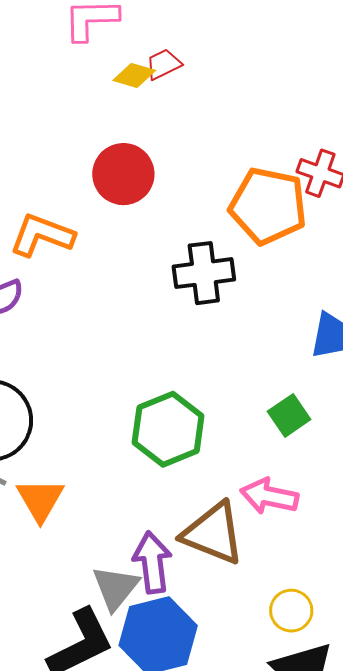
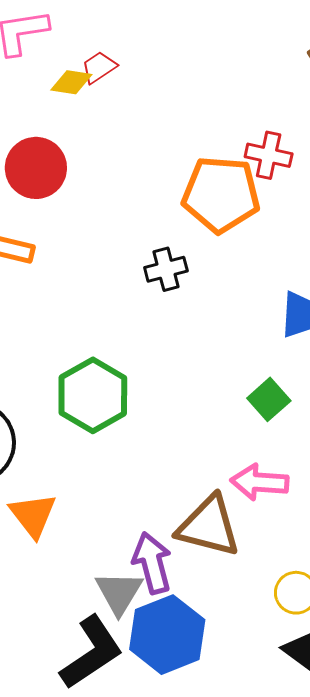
red circle: (123, 174) -> (36, 168), moved
black cross: (204, 273) -> (166, 269), size x0.7
green hexagon: (168, 429) -> (93, 395), moved

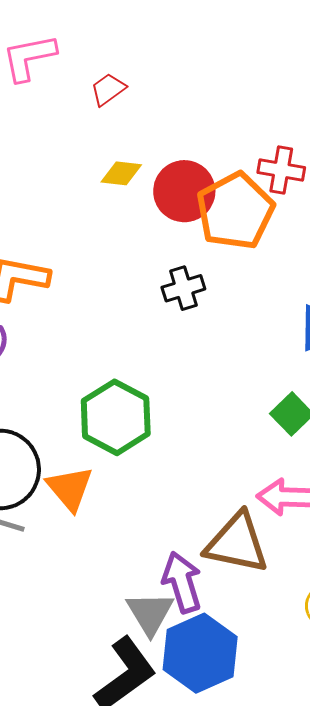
yellow diamond: (71, 82) -> (121, 173), moved
red circle: (36, 168) -> (184, 191), moved
orange pentagon: (221, 194) -> (235, 211), turned -30
orange triangle: (33, 515) -> (70, 488), moved

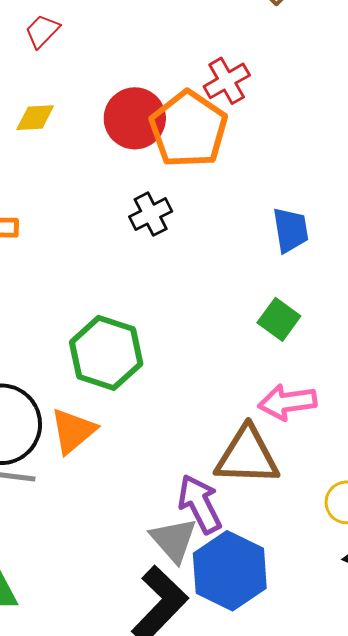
red cross: (281, 170) -> (227, 81), turned -30
yellow diamond: (121, 173) -> (35, 118), moved
orange triangle: (70, 488) -> (73, 431), turned 40

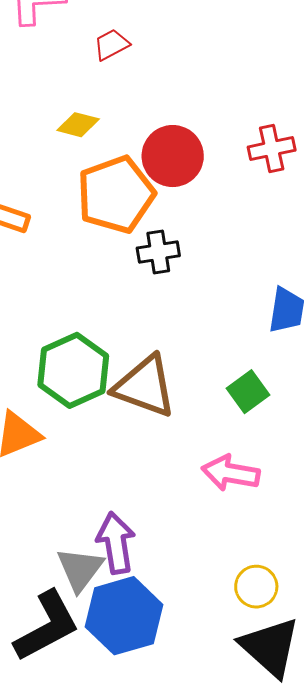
orange pentagon: (189, 129) -> (116, 195), moved
brown triangle: (247, 456) -> (145, 386), moved

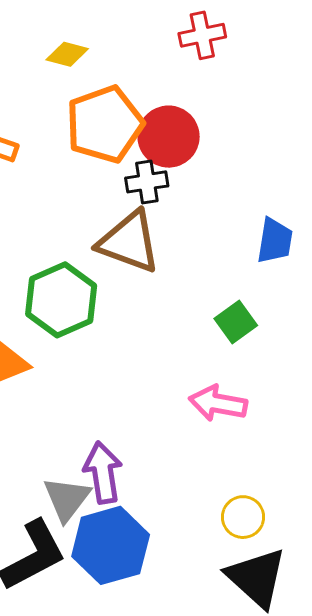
red cross: (272, 149) -> (202, 35), moved
red circle: (173, 156) -> (169, 137), moved
brown triangle: (145, 386) -> (129, 242), moved

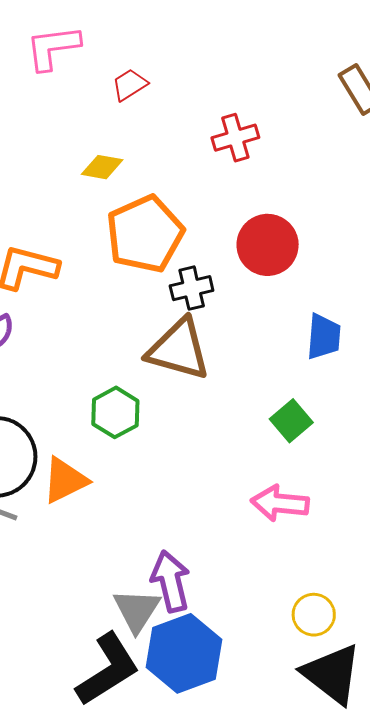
red circle: (169, 137) -> (268, 245), moved
green hexagon: (61, 300) -> (115, 412), size x0.7

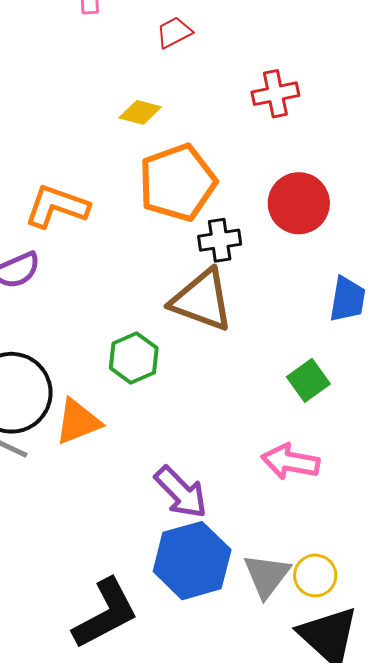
purple arrow: (171, 581) -> (181, 492), moved, turned 144
gray triangle: (137, 610) -> (267, 575), moved
blue hexagon: (184, 653) -> (192, 561), moved

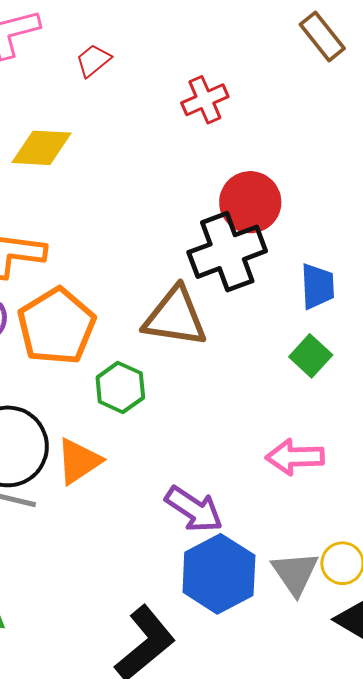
yellow diamond: (140, 112) -> (42, 148), moved, size x1.5
orange pentagon: (178, 182) -> (56, 326), moved
black cross: (220, 240) -> (227, 252), moved, size x1.8
green square: (308, 380) -> (311, 356), moved

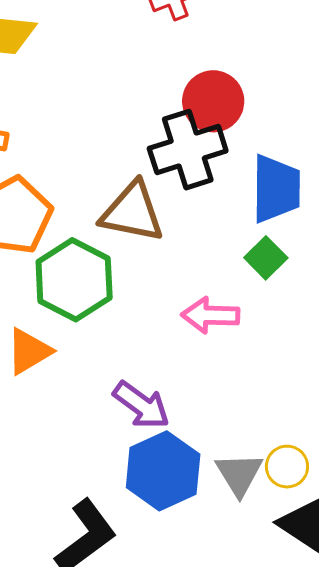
blue trapezoid: (318, 286) -> (276, 189), size x1.5
green hexagon: (120, 387) -> (74, 280), size x1.6
pink arrow: (295, 457) -> (210, 315), moved

